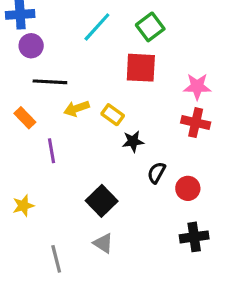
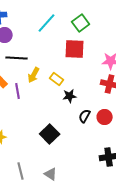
yellow arrow: (77, 108) -> (34, 75), turned -42
purple line: (51, 151) -> (18, 91), moved
red circle: (188, 188) -> (105, 117), moved
gray triangle: (103, 243) -> (51, 174), moved

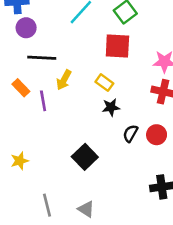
yellow rectangle: (57, 79) -> (104, 83), moved

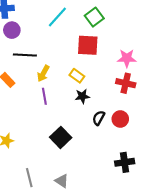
purple line: (43, 101) -> (44, 96), moved

